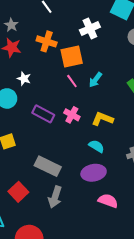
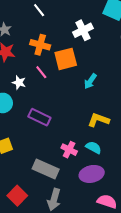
pink line: (72, 81) -> (41, 72), moved
pink cross: (72, 115) -> (69, 150), moved

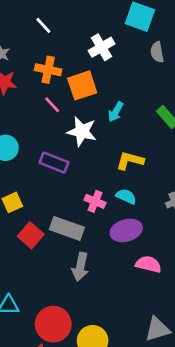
white star: (19, 83) -> (82, 131), moved, size x1.6
red square: (17, 196) -> (31, 235), moved

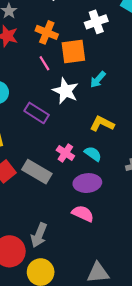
pink semicircle: (148, 264) -> (83, 214), moved
gray arrow: (80, 267) -> (39, 235), moved

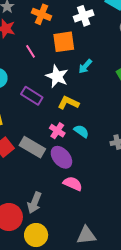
orange cross: (47, 32) -> (42, 14), moved
pink line: (44, 63) -> (31, 51), moved
yellow L-shape: (102, 124) -> (68, 103), moved
purple ellipse: (87, 183) -> (61, 157), moved, turned 55

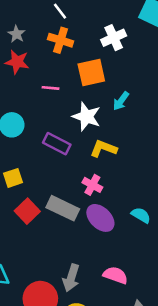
pink line: (31, 51) -> (51, 88), turned -48
cyan semicircle: (81, 131) -> (141, 215), moved
pink semicircle: (73, 184) -> (115, 275), moved

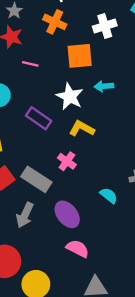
pink line: (51, 88) -> (30, 64), moved
cyan arrow: (121, 101) -> (104, 86), turned 42
purple ellipse: (100, 218) -> (67, 214), moved
gray arrow: (71, 278) -> (25, 215), moved

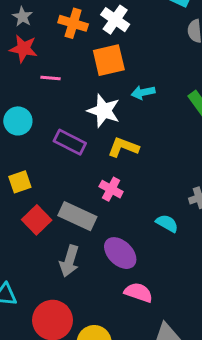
white cross: (105, 26) -> (115, 20), moved, turned -30

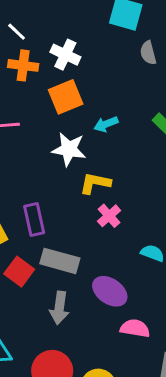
purple rectangle: (70, 142) -> (34, 219), moved, turned 60
pink cross: (111, 189) -> (109, 216), moved, turned 30

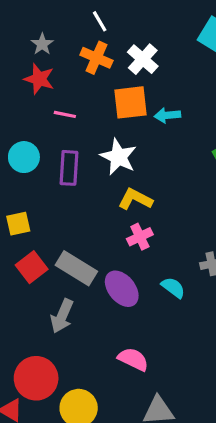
cyan arrow: (106, 124) -> (167, 115), moved
purple rectangle: (34, 219) -> (69, 168), moved
purple ellipse: (110, 291) -> (122, 289), moved

